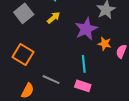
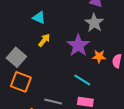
gray square: (24, 13) -> (16, 57), moved
cyan line: (84, 64) -> (82, 80), turned -42

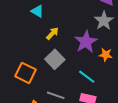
cyan triangle: (39, 18) -> (37, 11), moved
gray square: (16, 57) -> (55, 59), moved

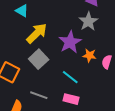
yellow arrow: (52, 33) -> (37, 33), size x1.6

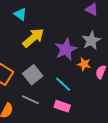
gray star: (88, 21) -> (91, 40), moved
gray square: (39, 59) -> (33, 75), moved

